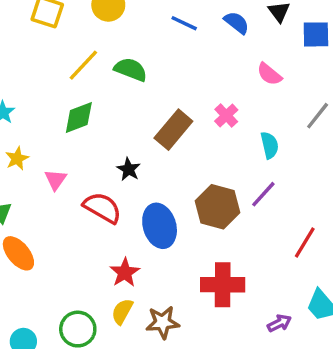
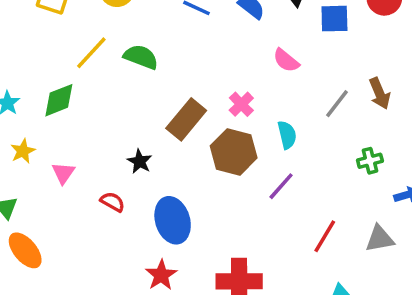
green diamond: (79, 118) -> (59, 100), moved
brown hexagon: (217, 207) -> (234, 152), moved
red semicircle: (102, 208) -> (113, 202), size x0.6
red star: (125, 272) -> (161, 275), moved

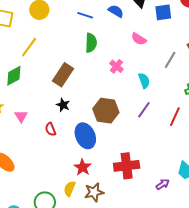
green semicircle: (141, 57) -> (91, 43), moved, turned 78
brown rectangle: (186, 119) -> (63, 75), moved
brown hexagon: (234, 152) -> (106, 111), moved
red semicircle: (113, 202) -> (50, 129), turned -136
red line: (325, 236) -> (175, 117), moved

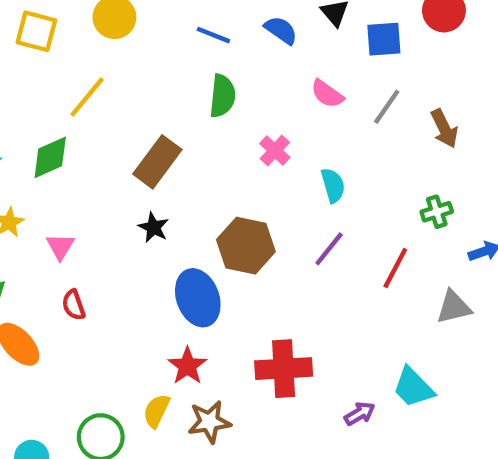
gray line: (170, 60) -> (387, 107), moved
red semicircle: (50, 129) -> (74, 305), moved

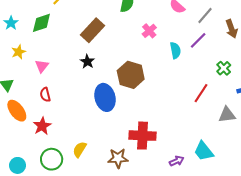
green cross: (437, 212) -> (224, 68), turned -32
purple line: (329, 249) -> (198, 40), moved
red star: (187, 366) -> (42, 126), moved
brown star: (209, 422) -> (118, 158), moved

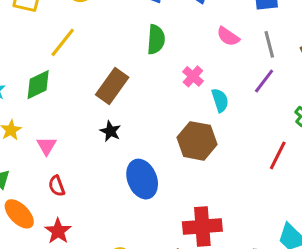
gray line: (205, 16) -> (269, 44), turned -48
cyan semicircle: (175, 50) -> (220, 100), moved
brown hexagon: (131, 75) -> (197, 141), moved

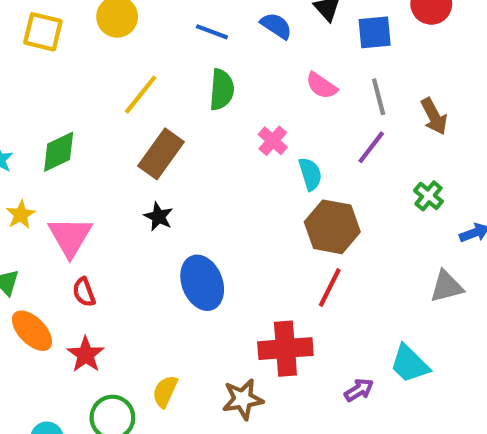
yellow line: (63, 42) -> (141, 95), moved
brown hexagon: (197, 141) -> (332, 227), moved
pink triangle: (47, 146) -> (70, 237), size x1.6
red line: (278, 155) -> (330, 287), moved

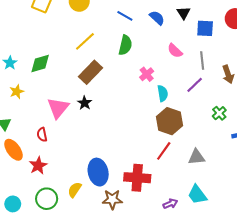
pink triangle: (70, 237) -> (58, 108), moved
blue ellipse: (202, 283) -> (98, 172), moved
gray triangle: (446, 287) -> (196, 157), moved

